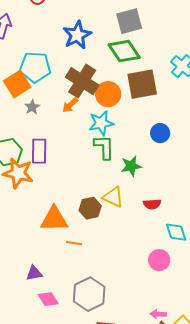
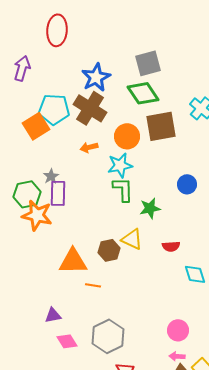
brown cross: (82, 81) -> (90, 108), moved
orange arrow: (70, 105) -> (89, 147), turned 30
gray star: (32, 107) -> (51, 176), moved
blue circle: (160, 133) -> (187, 184), moved
pink circle: (159, 260) -> (178, 330), moved

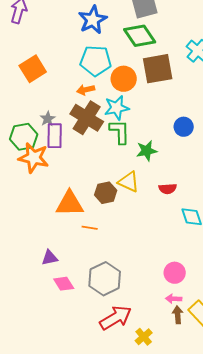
brown cross: (90, 108) -> (87, 118), moved
cyan pentagon: (54, 109) -> (96, 61), moved

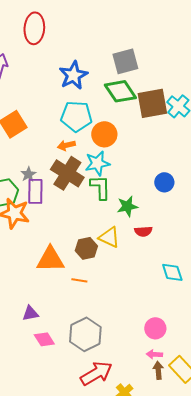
brown square: (158, 69) -> (152, 103), moved
red semicircle: (168, 189) -> (143, 231), moved
orange line: (90, 228) -> (79, 280), moved

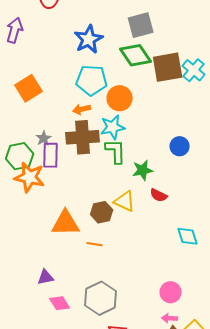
brown cross: (67, 173) -> (83, 137), turned -36
red semicircle: (143, 231) -> (159, 195), turned 30

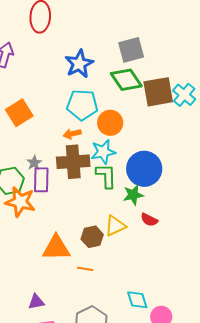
blue circle: (180, 146) -> (144, 169), moved, size x1.8
yellow triangle: (125, 201) -> (115, 226), turned -50
cyan diamond: (188, 236) -> (137, 300), moved

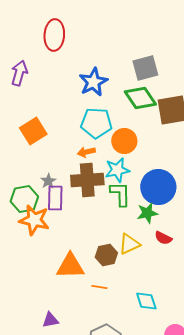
cyan diamond: (137, 300) -> (146, 301), moved

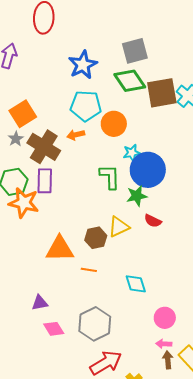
cyan star: (117, 170) -> (132, 153), moved, size x0.7
brown cross: (87, 180) -> (44, 147), moved, turned 36
gray star: (48, 181) -> (16, 139), moved

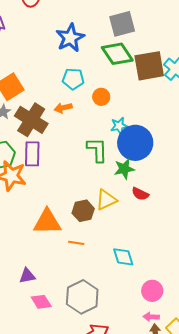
cyan pentagon: (86, 106) -> (73, 79), size x0.7
orange circle: (114, 124) -> (101, 97), size x0.7

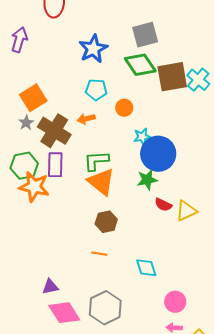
green L-shape: (97, 150) -> (96, 161), moved, turned -92
yellow triangle: (106, 200) -> (186, 211), moved
orange triangle: (47, 222) -> (101, 182), moved, turned 40
pink diamond: (41, 302) -> (64, 313), size x1.5

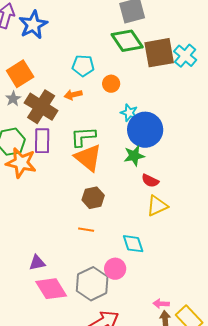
blue star: (93, 49) -> (33, 25), moved
cyan star: (142, 137) -> (129, 113), turned 30
yellow triangle: (186, 211) -> (157, 206), moved
pink circle: (175, 302) -> (115, 269), moved

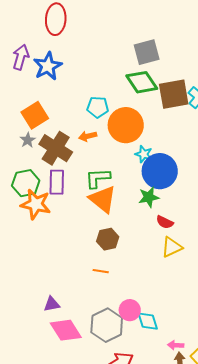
orange circle: (111, 84) -> (126, 125), size x2.0
cyan diamond: (133, 244) -> (148, 321), moved

